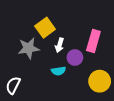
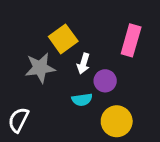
pink rectangle: (93, 41) -> (131, 40), moved
yellow circle: (100, 81) -> (117, 121), moved

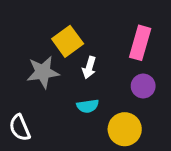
purple circle: (105, 81) -> (143, 86), moved
white semicircle: (18, 120) -> (20, 128), turned -50

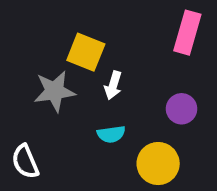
yellow square: (68, 41) -> (86, 52), turned -32
pink rectangle: (140, 43) -> (187, 33), moved

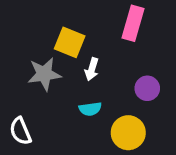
pink rectangle: (187, 33) -> (133, 23), moved

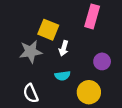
white semicircle: (20, 131) -> (31, 93), moved

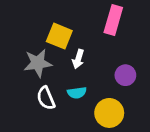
white semicircle: (31, 93) -> (46, 98), moved

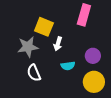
cyan semicircle: (77, 93) -> (68, 66), moved
yellow circle: (109, 113) -> (94, 82), moved

